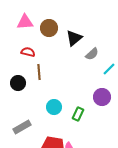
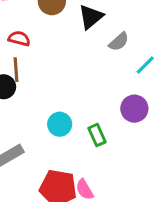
brown line: (39, 72) -> (16, 70), moved
green rectangle: (78, 114) -> (97, 135), turned -48

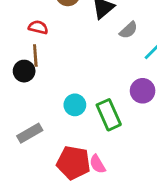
green rectangle: (97, 135) -> (109, 115), size x1.5

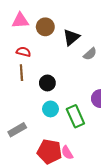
black circle: (24, 71) -> (47, 83), moved

